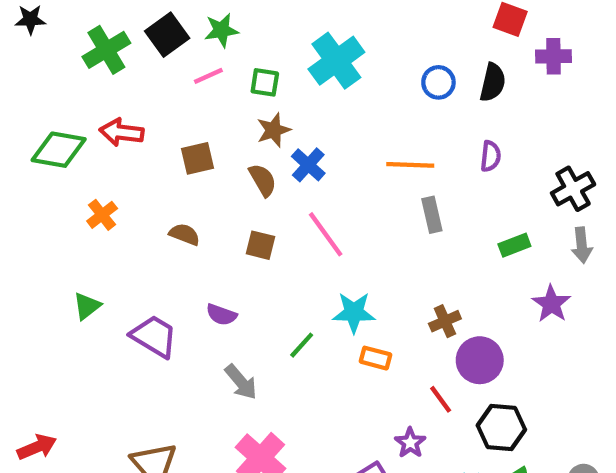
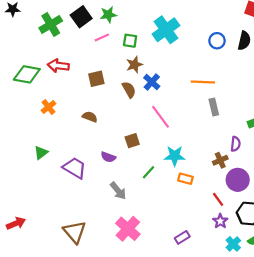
purple semicircle: (491, 156) -> (235, 144), moved
brown square: (260, 245) -> (132, 141), moved, turned -32
purple star: (410, 443) -> (220, 221), moved

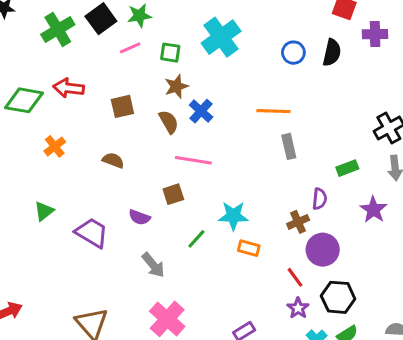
pink line: (160, 117) -> (193, 160), moved, turned -45

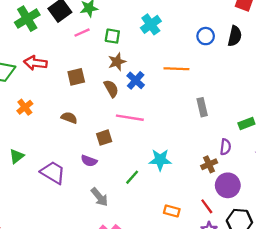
cyan cross: (221, 37) -> (151, 24), size x0.7
orange line: (273, 111) -> (176, 69), moved
brown square: (173, 194) -> (104, 138), moved
orange rectangle: (249, 248) -> (172, 211), moved

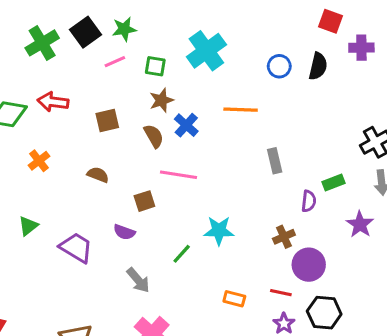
cyan cross: (151, 24) -> (206, 51), size x1.4
purple semicircle: (225, 147) -> (309, 201), moved
red line: (207, 206) -> (281, 293), turned -42

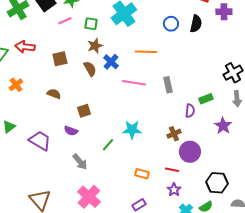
pink line: (179, 175) -> (134, 83), moved
black hexagon: (324, 313) -> (217, 183), moved

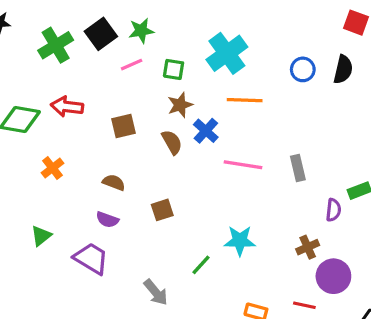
orange line: (146, 52) -> (245, 100), moved
purple semicircle: (71, 131) -> (107, 220), moved

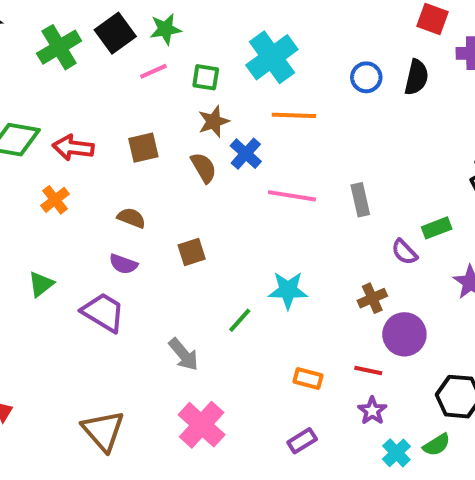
red arrow: (67, 107) -> (73, 148), moved
purple semicircle: (333, 210) -> (404, 252), turned 130

